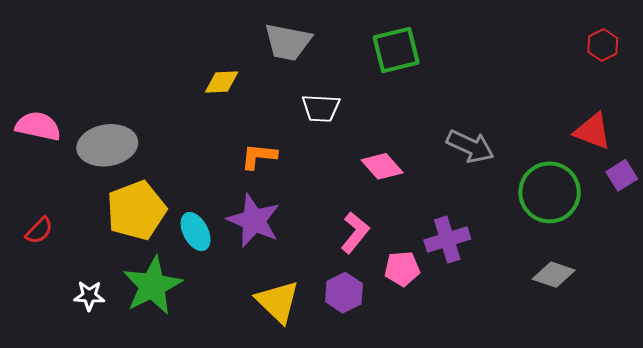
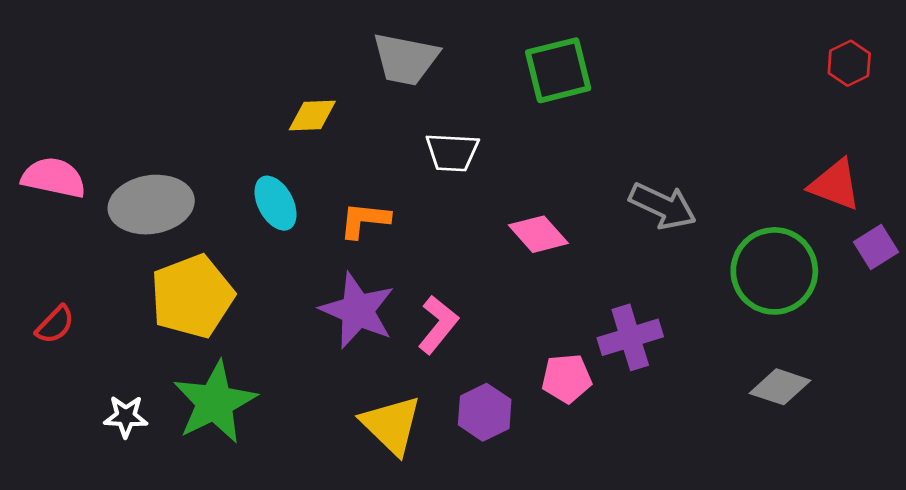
cyan ellipse: (196, 232) -> (276, 203), moved
pink L-shape: (355, 233) -> (438, 325), moved

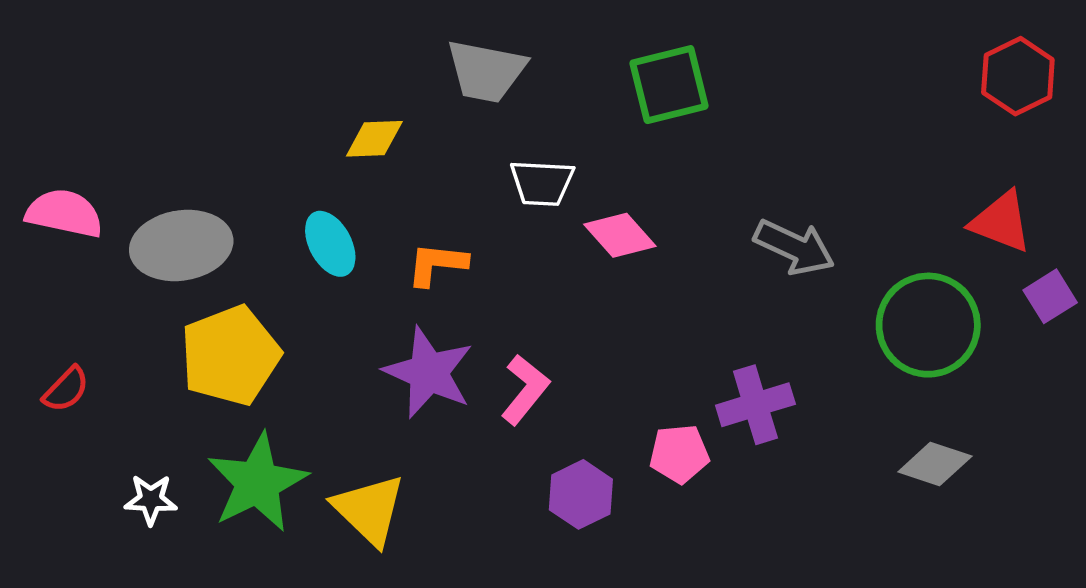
red hexagon: (849, 63) -> (1018, 76), size x1.4
pink diamond: (538, 234) -> (620, 235), moved
yellow triangle: (391, 425) -> (369, 510), moved

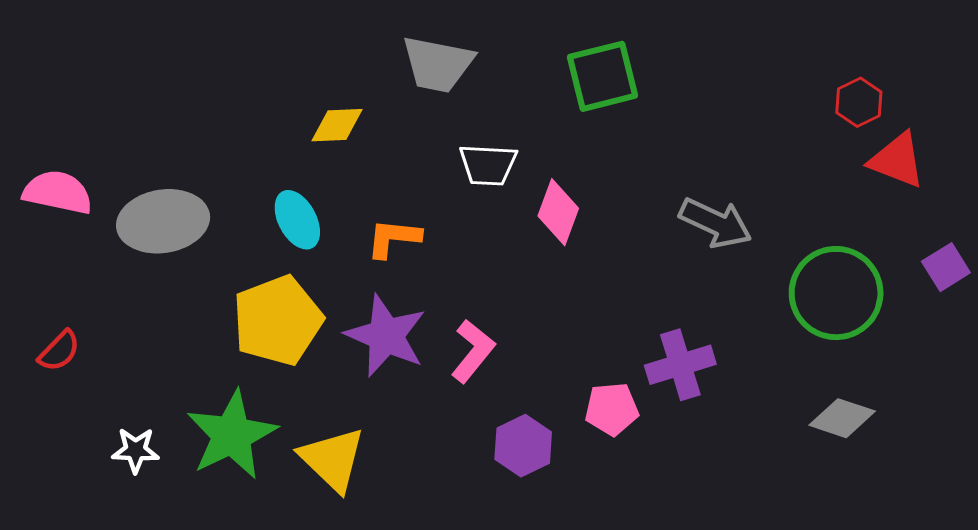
red hexagon: (1018, 76) -> (859, 102), moved, size x0.7
red triangle: (1001, 222) -> (897, 160), moved
pink diamond: (620, 235) -> (558, 212), turned 62
yellow pentagon: (230, 356) -> (277, 320), moved

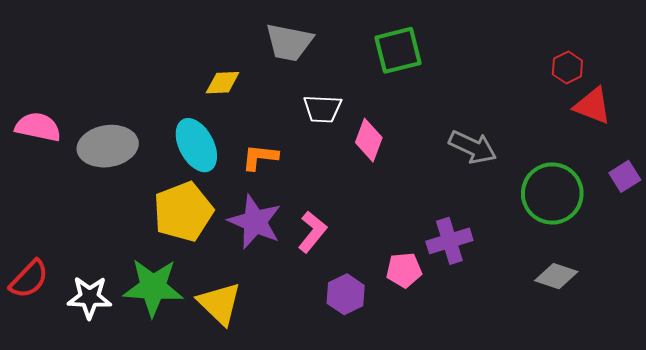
cyan ellipse: (297, 220) -> (196, 145), size x1.4
red semicircle: (59, 351) -> (29, 279), moved, size x1.4
green star: (232, 435) -> (153, 287), turned 30
white star: (136, 450) -> (90, 297), size x1.4

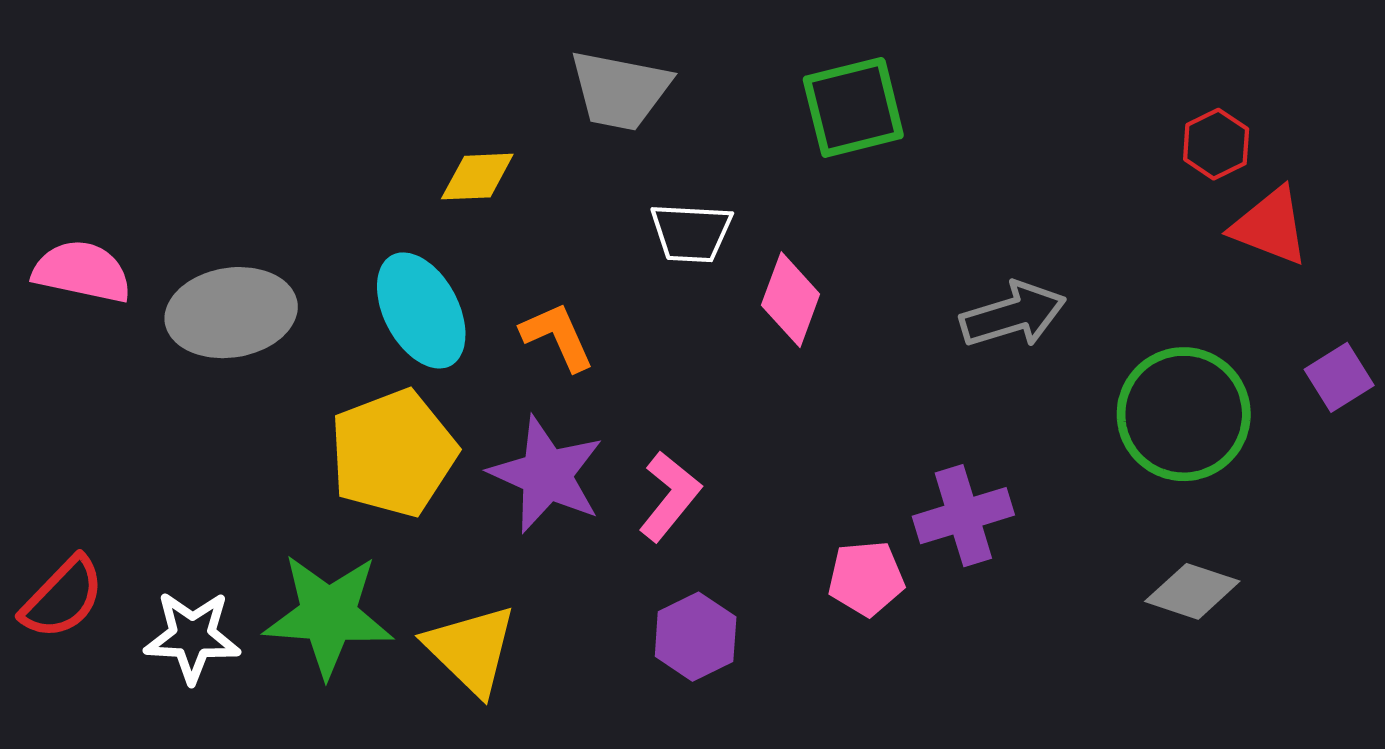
gray arrow: (473, 147) -> (1013, 315), turned -42
orange L-shape: (260, 157) -> (557, 336), turned 60
purple hexagon: (346, 294) -> (696, 637), moved

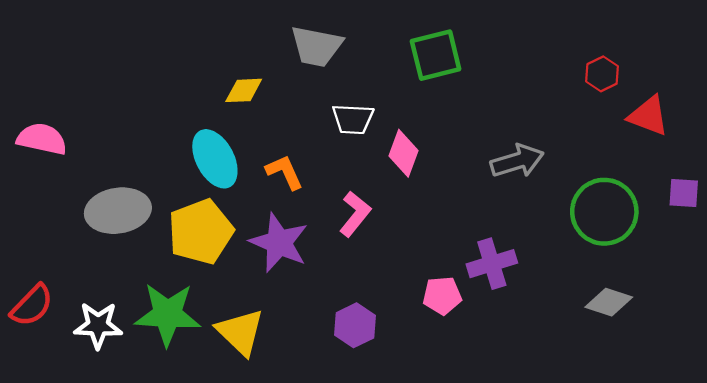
red hexagon: (1216, 144) -> (602, 74), moved
gray ellipse: (231, 313) -> (118, 211), moved
purple square: (1339, 377) -> (684, 193), turned 36
pink L-shape: (670, 496) -> (355, 214), moved

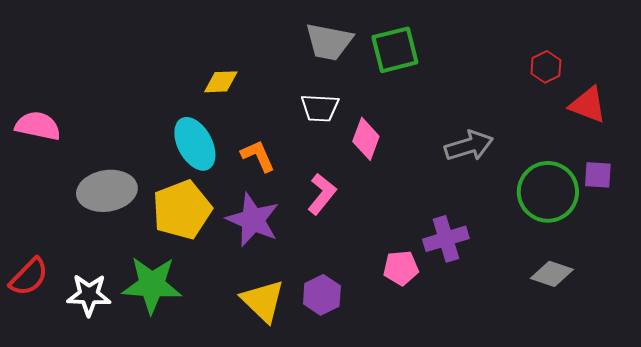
gray trapezoid: (316, 46) -> (329, 42), moved
purple square: (684, 193) -> (598, 175), moved
yellow triangle: (240, 332) -> (263, 301), moved

